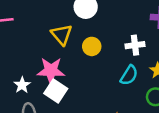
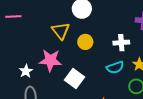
cyan semicircle: (129, 75) -> (115, 67), turned 36
white square: (56, 91) -> (75, 78), moved

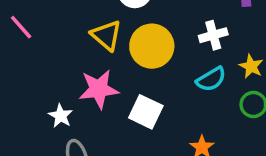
pink line: (13, 17) -> (21, 27), turned 63
yellow circle: (85, 42) -> (152, 46), size x1.6

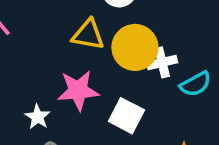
yellow triangle: (106, 35) -> (88, 35), turned -32
white cross: (213, 35) -> (162, 62), moved

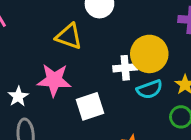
yellow circle: (135, 47) -> (149, 54), moved
white square: (126, 116) -> (90, 106), turned 36

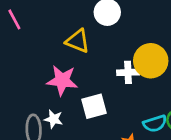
cyan semicircle: (150, 89) -> (155, 124), moved
white star: (18, 96) -> (53, 119), moved, turned -30

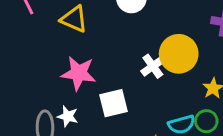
yellow triangle: (78, 41) -> (74, 19), moved
white cross: (128, 72) -> (153, 66), turned -35

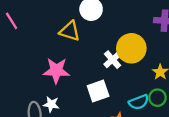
yellow triangle: (74, 19) -> (70, 31), moved
white square: (113, 103) -> (98, 91), moved

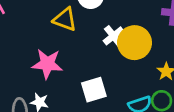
white cross: (113, 60) -> (113, 36), moved

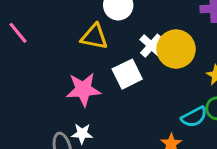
white square: (94, 90) -> (127, 74), moved

